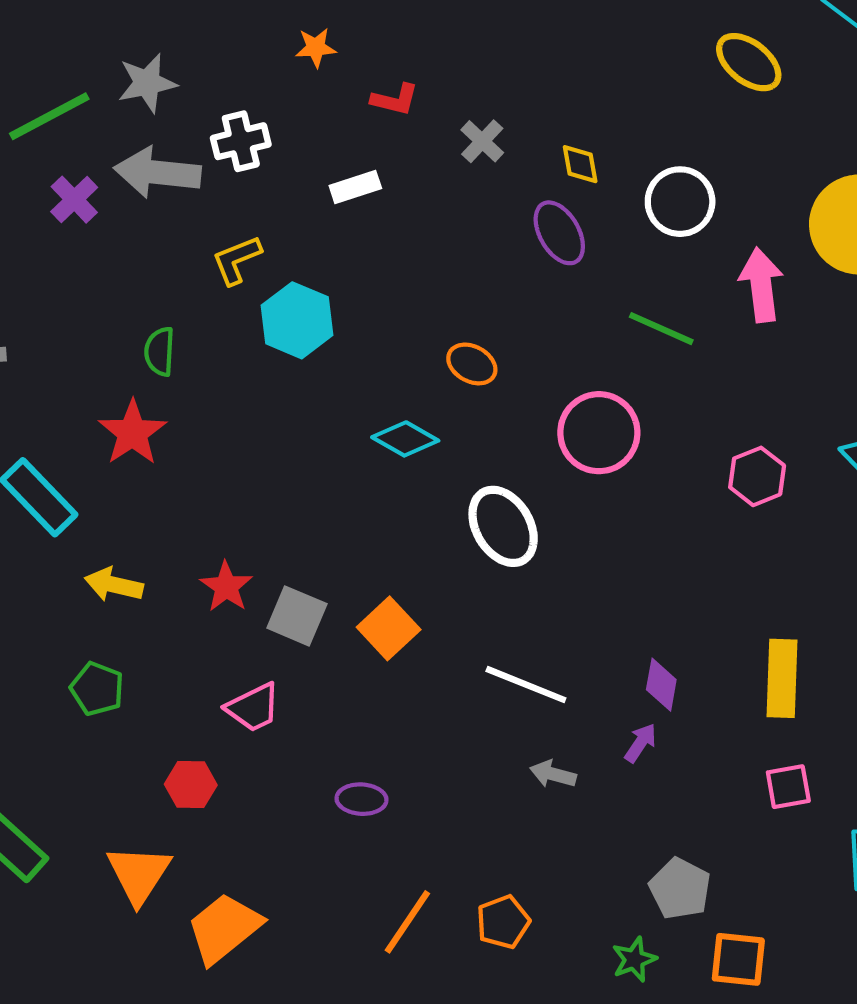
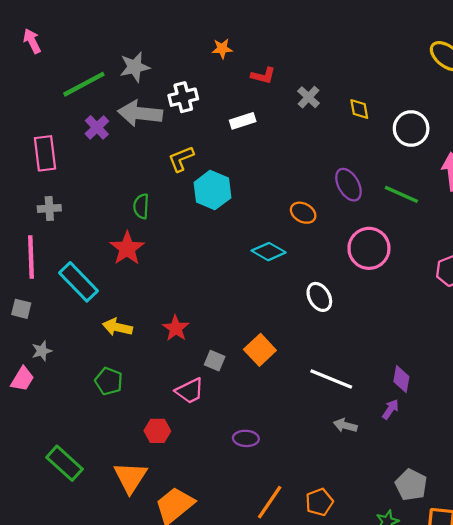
purple ellipse: (559, 233) -> (348, 185), moved
white ellipse: (503, 526) -> (319, 297), size x0.7
gray square: (297, 616) -> (215, 361), moved, size x0.7

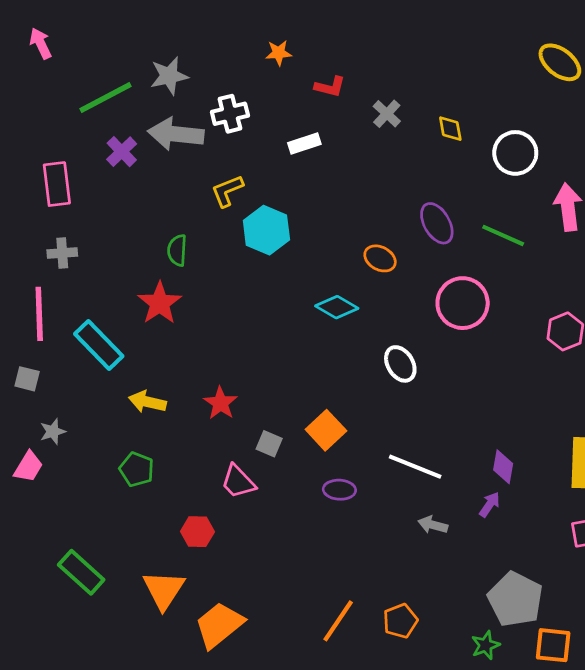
pink trapezoid: (190, 391) -> (238, 482), turned 72
purple ellipse: (246, 438) -> (339, 490), moved
gray pentagon: (411, 485) -> (515, 599), size x1.4

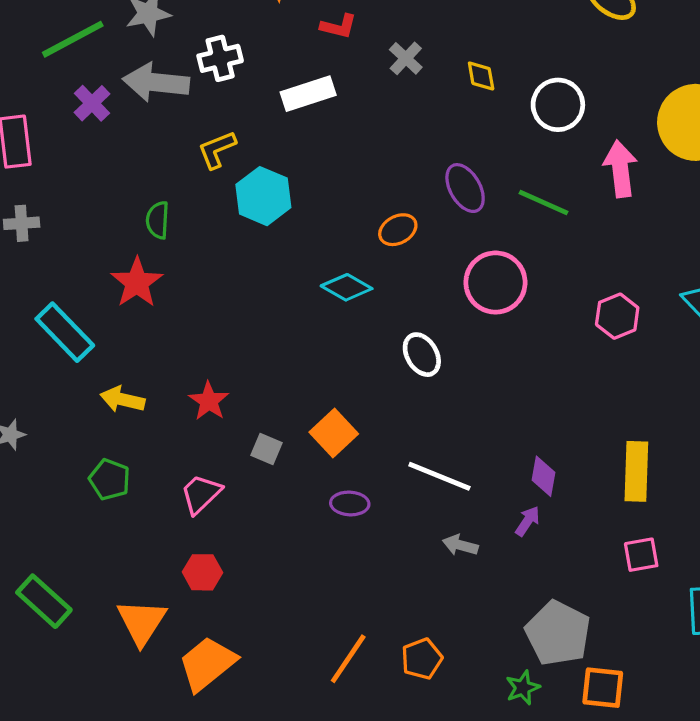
white rectangle: (304, 143) -> (308, 94), size x1.4
orange ellipse: (380, 258) -> (398, 230), turned -56
pink trapezoid: (238, 482) -> (201, 494), moved, turned 90
red hexagon: (197, 532) -> (202, 572), moved

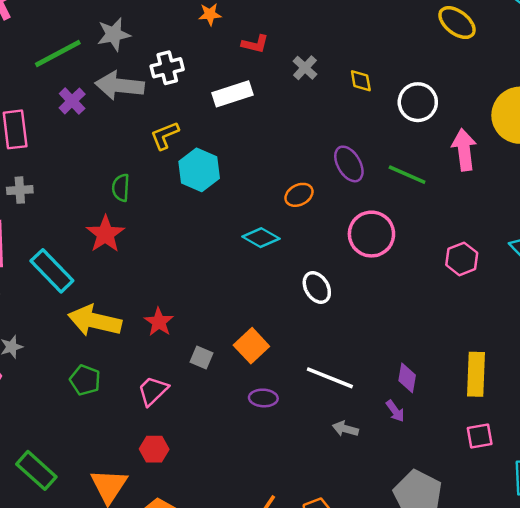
yellow arrow: (122, 399) -> (95, 321), size x1.6
purple arrow: (528, 521) -> (395, 411), turned 110

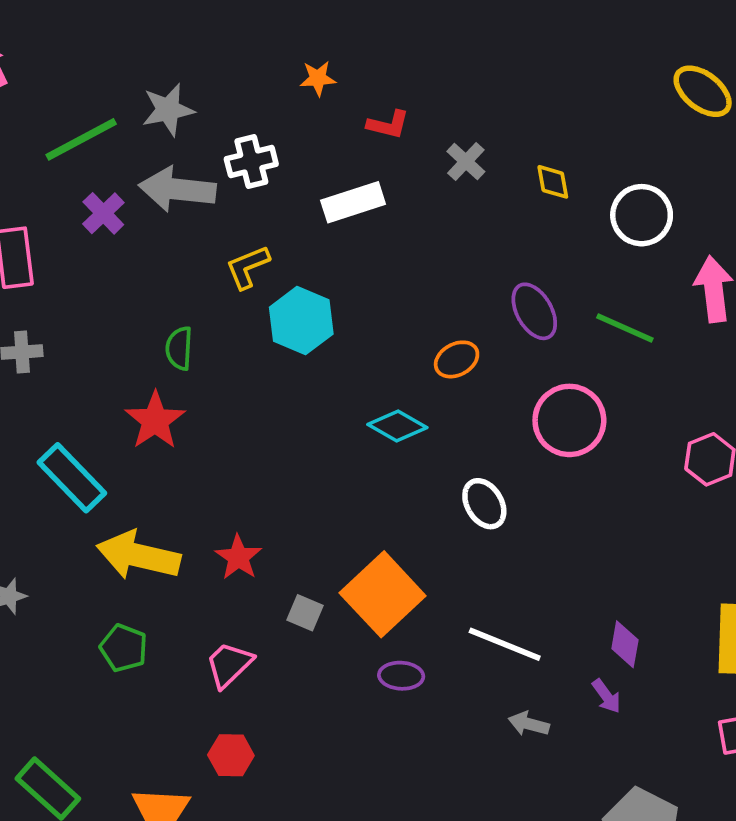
orange square: (251, 346) -> (383, 594), size x1.5

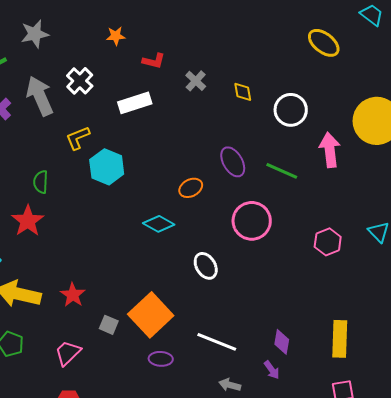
gray star: (168, 110) -> (35, 34), moved
white cross: (251, 162) -> (80, 81), turned -32
gray arrow: (177, 189) -> (40, 96), turned 60

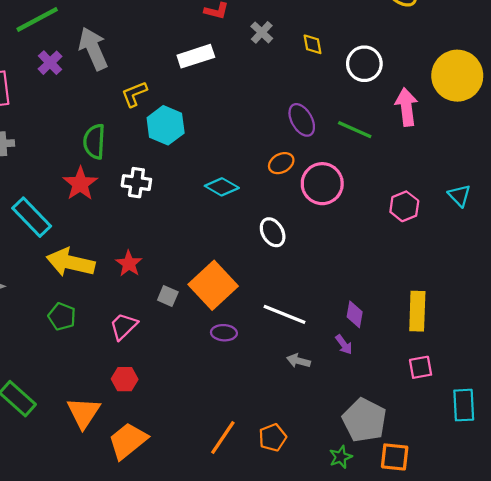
white cross: (80, 81) -> (136, 183), moved, turned -36
green semicircle: (41, 182) -> (94, 142), size x1.4
orange ellipse: (191, 188) -> (281, 163), moved

